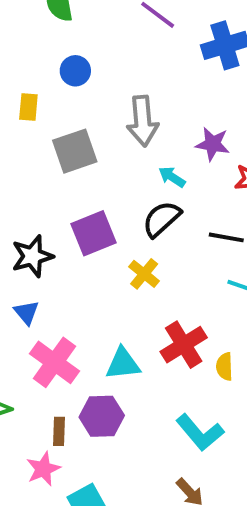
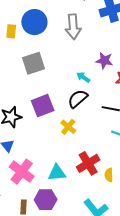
blue circle: (75, 71) -> (34, 22), size x1.6
yellow rectangle: (28, 107) -> (11, 31), moved
gray arrow: (143, 121) -> (73, 27), moved

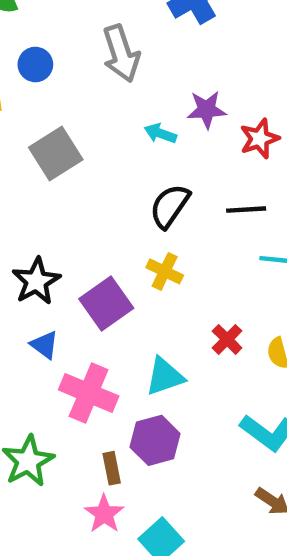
blue circle: (34, 22) -> (35, 64), size x0.6
cyan arrow: (83, 77) -> (160, 133), moved
purple square: (43, 106) -> (106, 304), moved
red cross: (88, 163) -> (227, 339), size x0.6

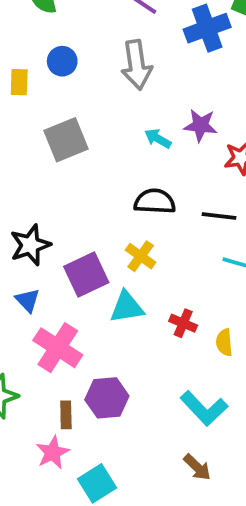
black semicircle: (170, 206) -> (155, 201), turned 48
red cross: (227, 339) -> (183, 323), turned -32
cyan triangle: (165, 376) -> (127, 307), moved

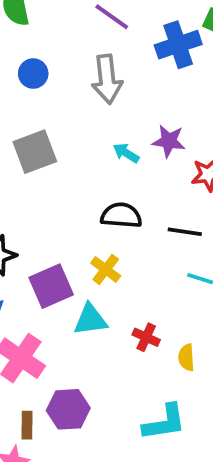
cyan L-shape: (204, 408) -> (164, 422), turned -57

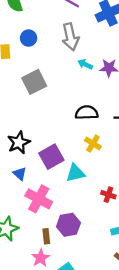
cyan arrow: (126, 153) -> (85, 64), moved
yellow cross: (106, 269) -> (93, 144), moved
red cross: (146, 337) -> (108, 195), moved

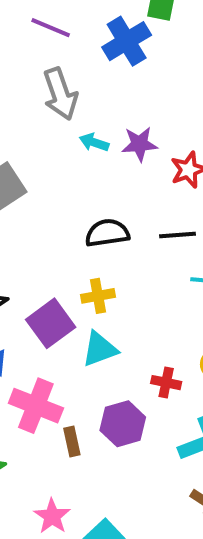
yellow cross: (93, 144) -> (98, 296), moved, turned -35
purple hexagon: (68, 225) -> (123, 424), moved
brown rectangle: (46, 236) -> (72, 441), moved

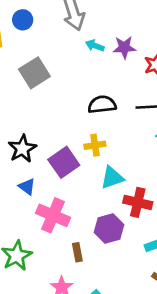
cyan triangle: (100, 349) -> (112, 178), moved
red cross: (166, 383) -> (138, 202), size x1.5
brown rectangle: (72, 441) -> (77, 252), moved

